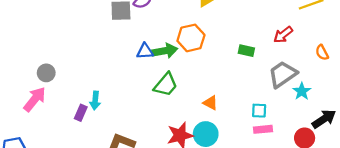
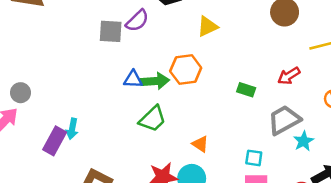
purple rectangle: (81, 113) -> (55, 141), size x1.5

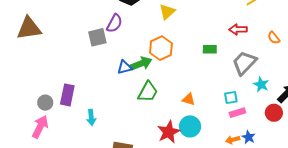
red arrow: (289, 76) -> (238, 29), turned 48
purple rectangle: (55, 141) -> (67, 95), moved
cyan star: (304, 141) -> (261, 84), moved

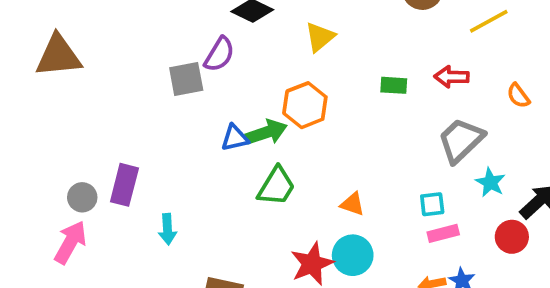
green rectangle: (210, 49) -> (394, 85), moved

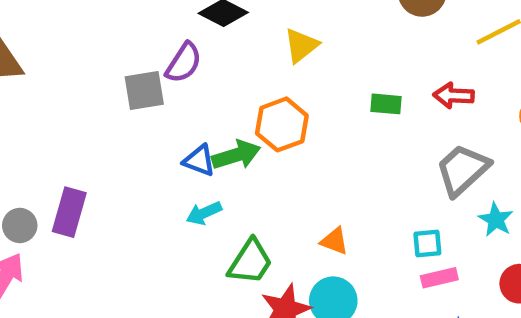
blue triangle: (235, 138) -> (199, 161), turned 32
green trapezoid: (276, 186) -> (250, 262), moved
cyan arrow: (168, 229) -> (204, 213), moved, turned 68

